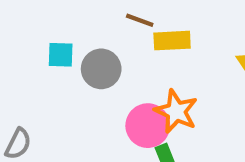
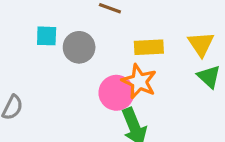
yellow rectangle: (172, 41) -> (149, 47), moved

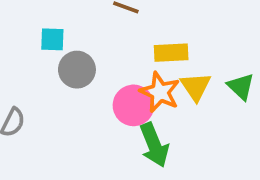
yellow triangle: (201, 44) -> (196, 87), moved
gray circle: (79, 47) -> (77, 70), moved

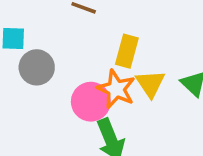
yellow rectangle: (171, 53) -> (127, 51), turned -72

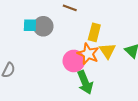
gray circle: (37, 67) -> (43, 26), moved

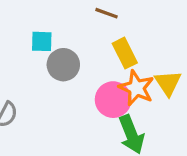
gray circle: (43, 26) -> (63, 65), moved
yellow rectangle: (94, 32) -> (125, 53), moved, turned -42

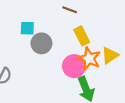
yellow triangle: (168, 83) -> (110, 55), turned 30

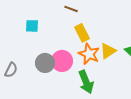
gray circle: (41, 43) -> (45, 63), moved
pink circle: (74, 66) -> (62, 61), moved

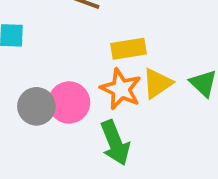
yellow rectangle: (82, 33) -> (129, 49), moved, turned -72

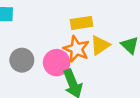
pink circle: (69, 102) -> (57, 63), moved

